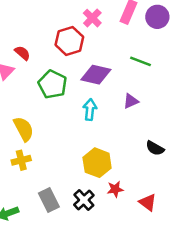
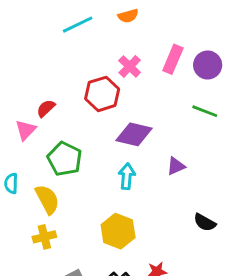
red semicircle: (22, 53) -> (46, 108), turned -84
green line: (140, 61) -> (205, 111), moved
green pentagon: (53, 84) -> (65, 159), moved
yellow hexagon: (97, 163) -> (118, 231), moved

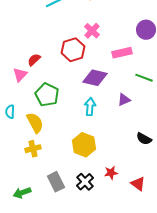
pink rectangle: (173, 59) -> (122, 53), moved, turned 54
green line: (205, 111) -> (144, 78), moved

